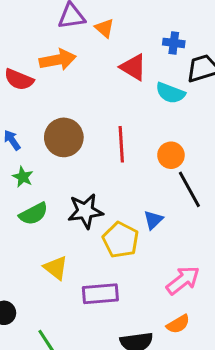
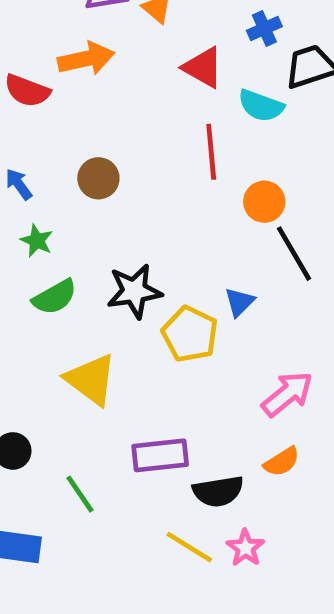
blue cross: (174, 43) -> (264, 28), turned -30
brown circle: (64, 137) -> (98, 178), size x0.7
red line: (121, 144) -> (211, 152), moved
yellow triangle: (56, 268) -> (91, 380), size x1.4
purple rectangle: (100, 294) -> (160, 455), moved

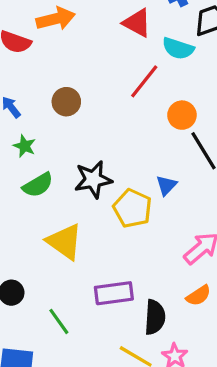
red line: (211, 152) -> (144, 81), turned 45
black semicircle: (218, 491) -> (155, 317), turned -76

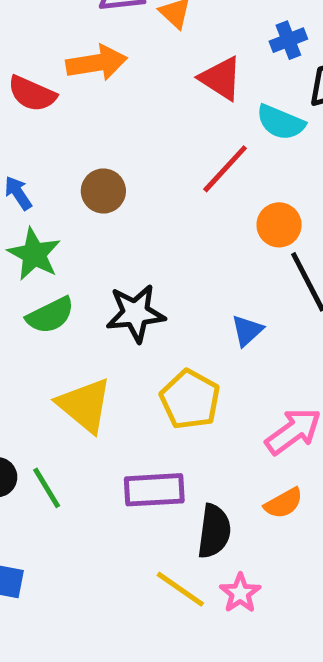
green star: (24, 146) -> (34, 254), size x1.5
yellow pentagon: (133, 208) -> (190, 399), moved
green line: (59, 321) -> (47, 488), moved

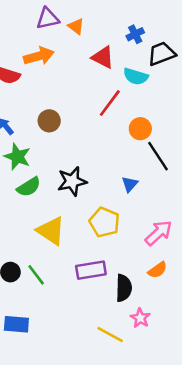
yellow line: (180, 589) -> (110, 335), moved

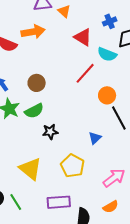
black star: (72, 181) -> (50, 132), size x0.7
green semicircle: (29, 187) -> (34, 111), moved

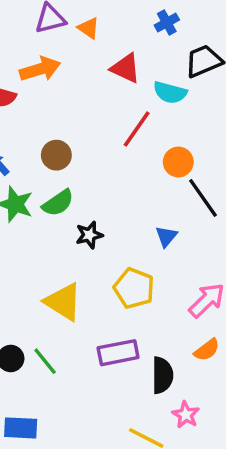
blue cross: (110, 21) -> (167, 23), moved

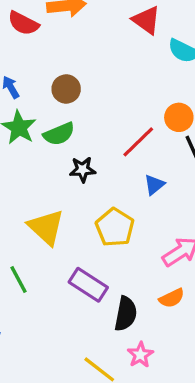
red line: (137, 129) -> (138, 142), moved
purple rectangle: (118, 353) -> (88, 285), turned 33

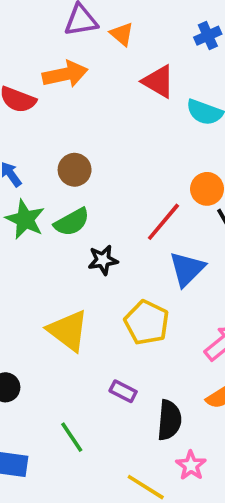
blue triangle: (154, 185) -> (187, 269), size x1.5
green line: (19, 280) -> (72, 437), moved
purple rectangle: (88, 285) -> (123, 391), size x0.6

